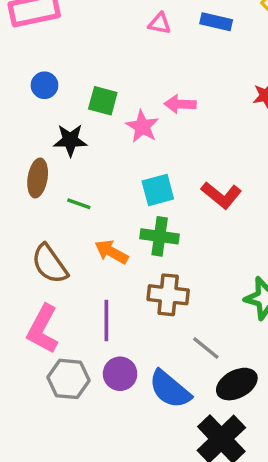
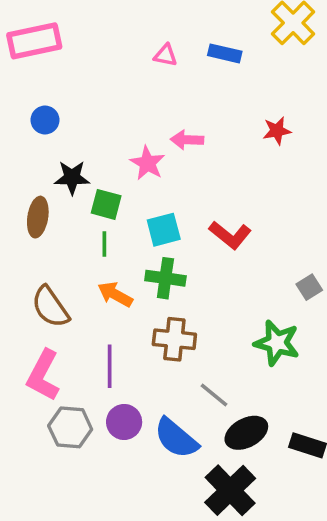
green square: (103, 101) -> (106, 204), moved
green line: (79, 204) -> (104, 244), moved, turned 70

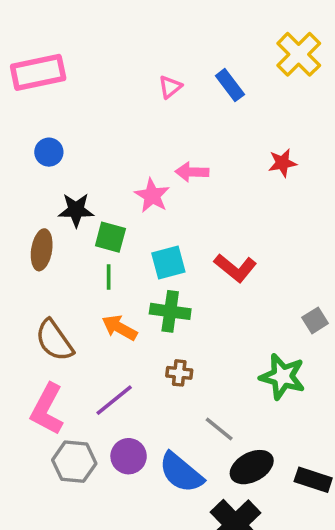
blue rectangle: (225, 53) -> (230, 85), turned 40
pink triangle: (165, 55) -> (170, 87), turned -50
brown cross: (174, 339) -> (179, 373), size x0.6
purple line: (110, 366) -> (114, 400), turned 51

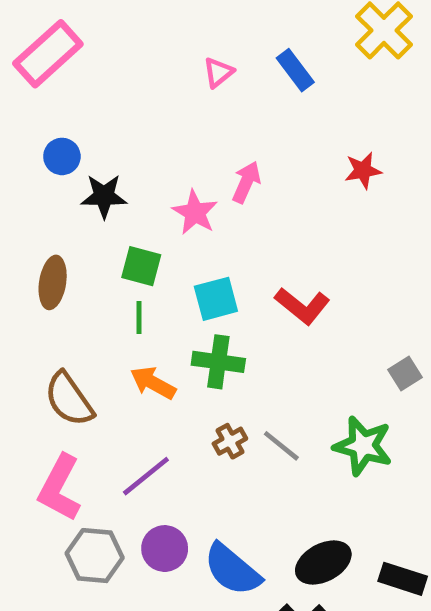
pink rectangle: (38, 72) -> (48, 54), turned -30
pink arrow: (192, 172) -> (246, 182), turned 112
black star: (76, 210) -> (104, 196), moved
brown cross: (179, 373) -> (230, 441), turned -35
gray line: (219, 429) -> (281, 446), moved

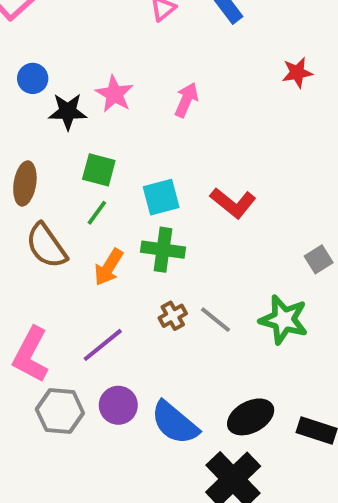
red star: (363, 170) -> (297, 73), moved
pink star: (195, 212) -> (114, 94), moved
green line: (139, 317) -> (97, 213), turned 36
orange arrow: (153, 383) -> (109, 267), turned -87
brown semicircle: (69, 399) -> (46, 246), moved

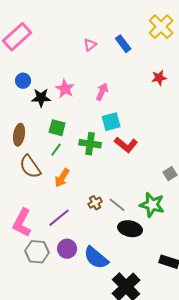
cyan square: (161, 197) -> (111, 122), moved
green cross: (163, 250) -> (90, 144), moved
black ellipse: (251, 417) -> (130, 229), moved, turned 40

